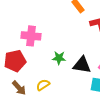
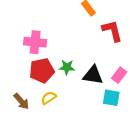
red pentagon: (15, 61) -> (42, 71), moved

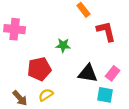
pink cross: (35, 42) -> (15, 29), moved
green star: (67, 67) -> (63, 45), moved

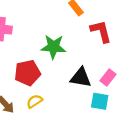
green star: (63, 45) -> (53, 47), size x1.5

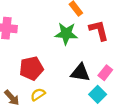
green star: (53, 47) -> (66, 34), moved
cyan square: (100, 101) -> (98, 94), turned 35

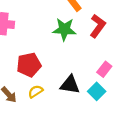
red L-shape: (99, 30) -> (98, 26), turned 50
black triangle: (80, 73) -> (70, 85), moved

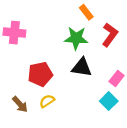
black triangle: (70, 85) -> (82, 67), moved

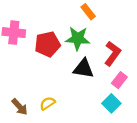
red L-shape: (110, 35) -> (112, 53), moved
red pentagon: (40, 74) -> (47, 44), moved

